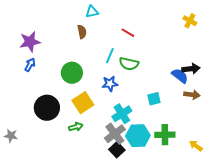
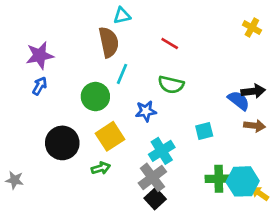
brown semicircle: (82, 32) -> (109, 42), size x1.6
cyan line: (110, 56) -> (122, 74), moved
cyan hexagon: (138, 136) -> (243, 181), moved

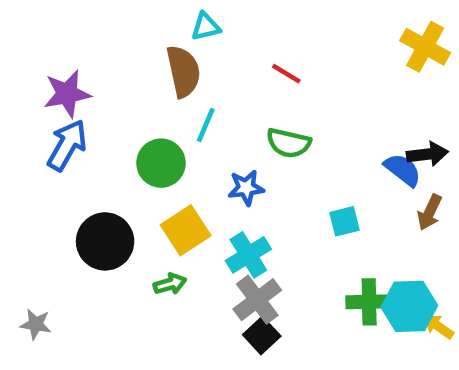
yellow cross: (252, 28) -> (425, 47), size x1.5
blue arrow: (40, 86) -> (67, 145), size x1.6
brown arrow: (255, 126) -> (430, 212), turned 108
cyan cross: (162, 151) -> (248, 255), moved
gray star: (14, 180) -> (36, 324), moved

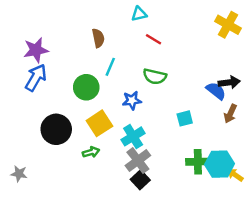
cyan triangle: (206, 27) -> (139, 14), moved
brown semicircle: (183, 71) -> (98, 38), size x0.7

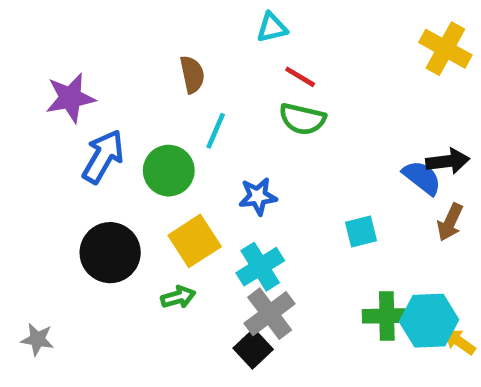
green semicircle: (155, 76) -> (302, 119), moved
blue arrow: (36, 78) -> (103, 157), moved
black square: (140, 180) -> (253, 349), moved

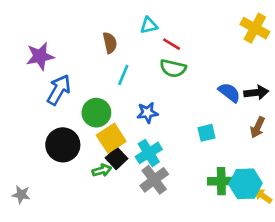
cyan triangle: (272, 28) -> (149, 25), moved
green circle: (169, 171) -> (96, 113), moved
blue semicircle: (422, 178) -> (229, 92), moved
black square: (253, 349) -> (117, 158), moved

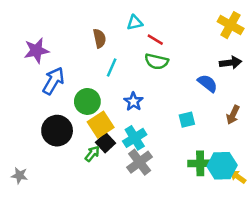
black arrow: (256, 92) -> (231, 63), moved
blue star: (147, 113) -> (133, 101), turned -30
green arrow: (102, 170) -> (92, 154), turned -35

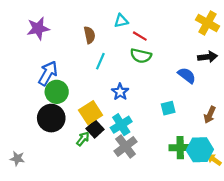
purple star: (36, 51) -> (38, 28), moved
green circle: (87, 101) -> (57, 92), moved
brown arrow: (233, 115) -> (210, 115), moved

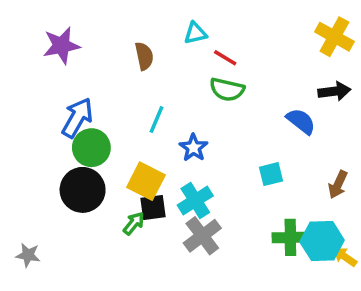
cyan line: (100, 61) -> (157, 119), moved
yellow square: (91, 113) -> (146, 181), turned -30
black square: (95, 129) -> (153, 208), turned 35

